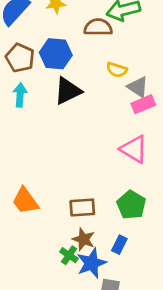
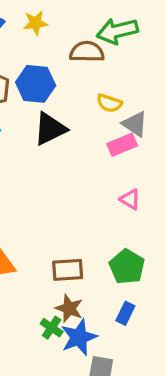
pink rectangle: (143, 104) -> (122, 145), moved
pink triangle: (134, 149) -> (130, 199), size x0.6
blue rectangle: (119, 245) -> (125, 313), moved

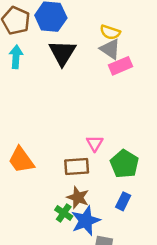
gray triangle: (135, 124) -> (110, 49), moved
black triangle: (50, 129) -> (62, 53), turned -32
pink triangle: (130, 199) -> (95, 143), moved, turned 30

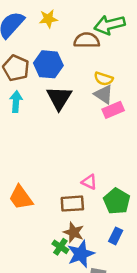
pink triangle: (95, 143) -> (89, 182), turned -35

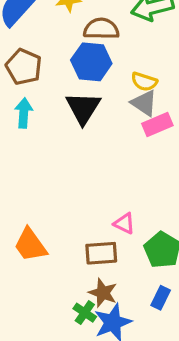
brown semicircle: (87, 40) -> (101, 29), moved
blue hexagon: (48, 64) -> (91, 62), moved

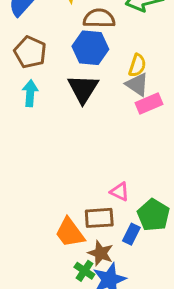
yellow semicircle: (144, 82) -> (137, 65), turned -90
orange trapezoid: (30, 245) -> (70, 233), moved
blue rectangle: (161, 298) -> (131, 234), moved

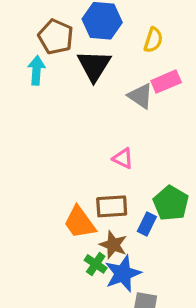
brown pentagon: (30, 52) -> (56, 37), moved
gray triangle: (137, 84) -> (140, 96), moved
pink triangle: (120, 192) -> (123, 158), moved

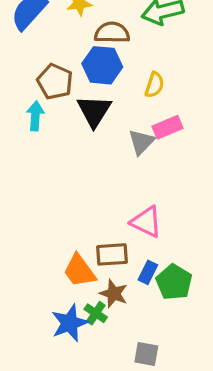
gray triangle: (140, 96) -> (141, 142), turned 40
pink triangle: (123, 158) -> (146, 222), moved, size x1.5
green pentagon: (171, 203) -> (174, 282), moved
blue star: (123, 274) -> (70, 323), moved

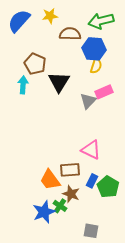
blue hexagon: (102, 65) -> (94, 49), moved

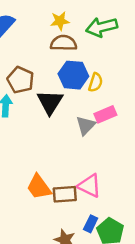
yellow star: (50, 16) -> (60, 21), moved
blue hexagon: (94, 49) -> (73, 75), moved
brown rectangle: (70, 170) -> (65, 194), moved
orange trapezoid: (50, 180) -> (39, 187), moved

